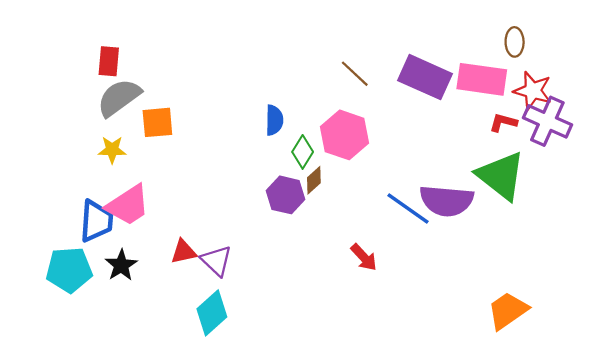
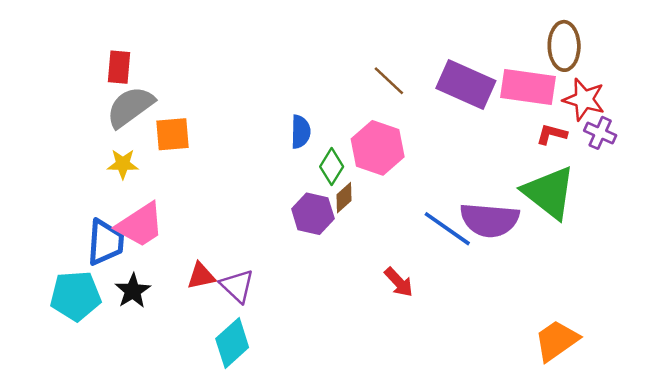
brown ellipse: (515, 42) -> (564, 46), size x1.5
purple cross: (547, 121) -> (600, 133), size x0.6

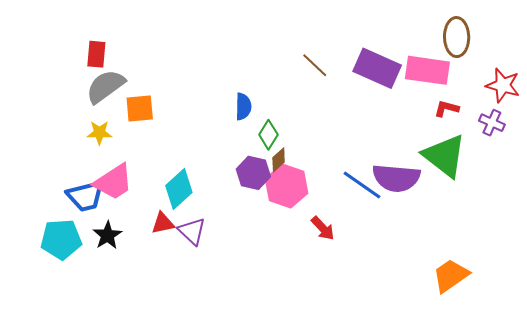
red star: (584, 99) -> (503, 85), moved
purple cross: (600, 133) -> (492, 123), moved
pink hexagon: (378, 148) -> (287, 186), moved
blue trapezoid: (105, 242) -> (85, 196), turned 72
cyan diamond: (232, 343) -> (179, 189), moved

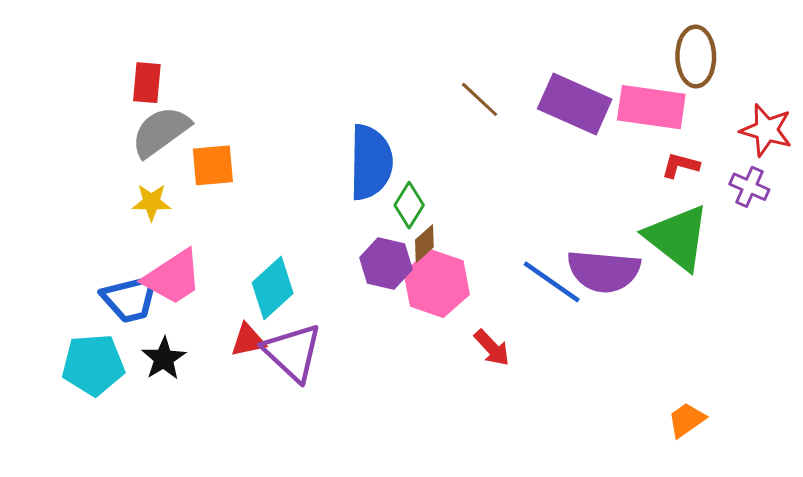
blue semicircle: (243, 106) -> (371, 162), size x1.8
purple triangle: (192, 231) -> (293, 352), size x1.4
orange trapezoid: (451, 276) -> (687, 420), size x0.7

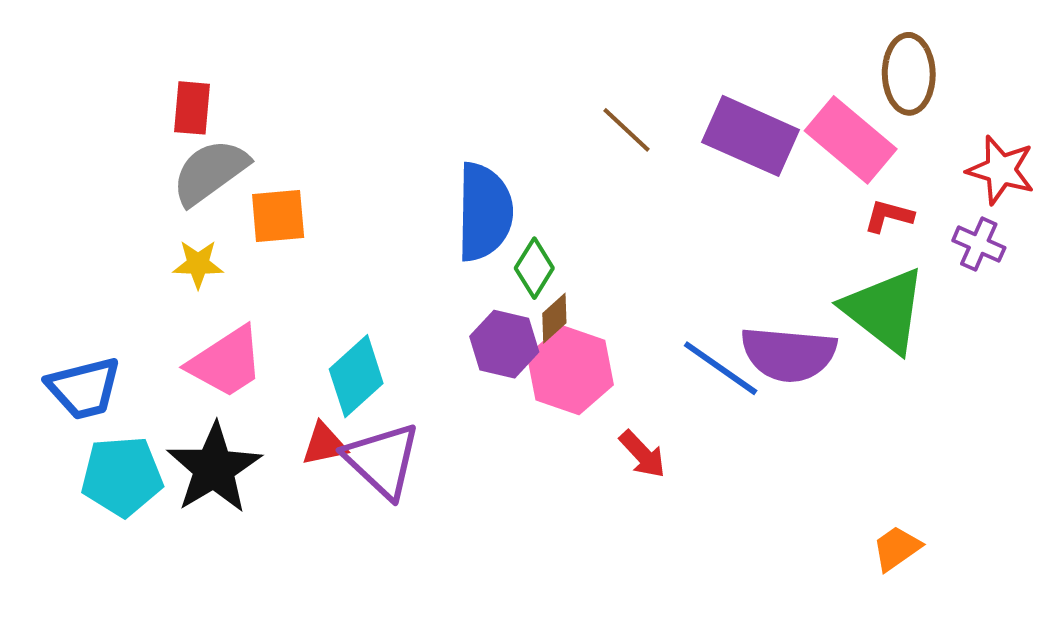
pink rectangle: (651, 107) -> (851, 140), turned 32
blue trapezoid: (130, 299) -> (84, 388), moved
black star: (164, 359) -> (214, 468), size x1.6

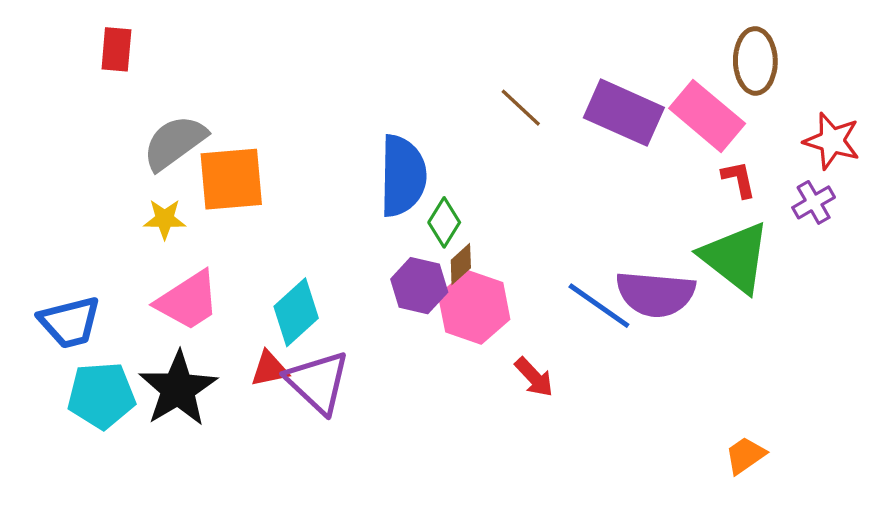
red rectangle: (192, 108) -> (116, 49), moved
orange square: (278, 216) -> (231, 179), size x1.4
red L-shape: (889, 216) -> (739, 179), turned 63
purple cross: (979, 244) -> (814, 202), turned 36

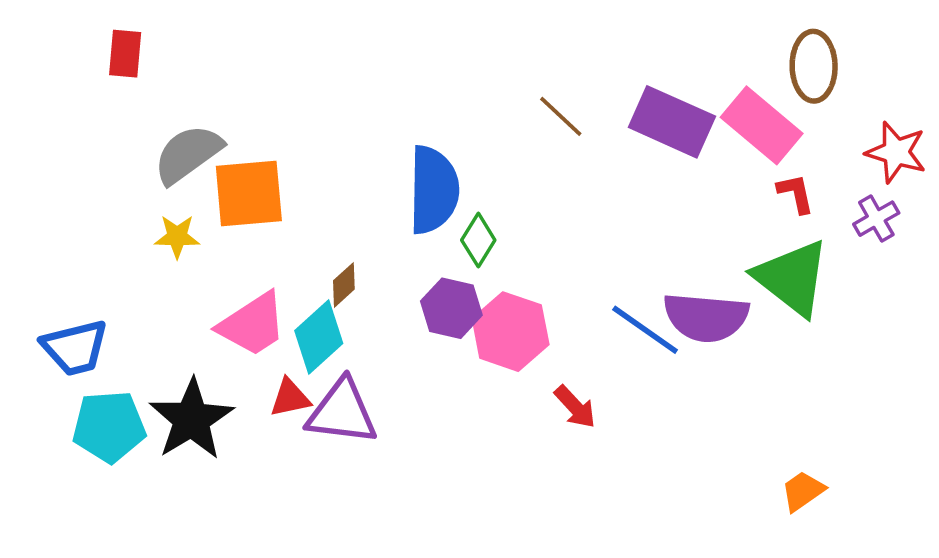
brown diamond: (461, 264) -> (344, 285), moved
pink trapezoid: (188, 301) -> (252, 324), moved
purple triangle: (318, 382) -> (342, 412), turned -36

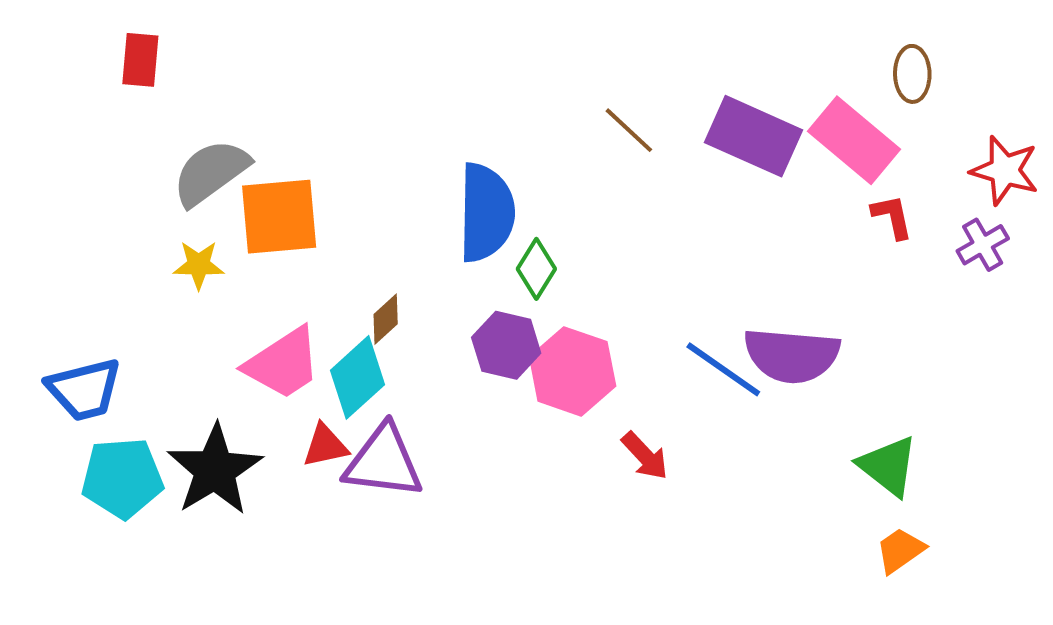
brown ellipse: (814, 66) -> (912, 74), size x0.7
green triangle: (792, 278) -> (888, 466), moved, size x0.7

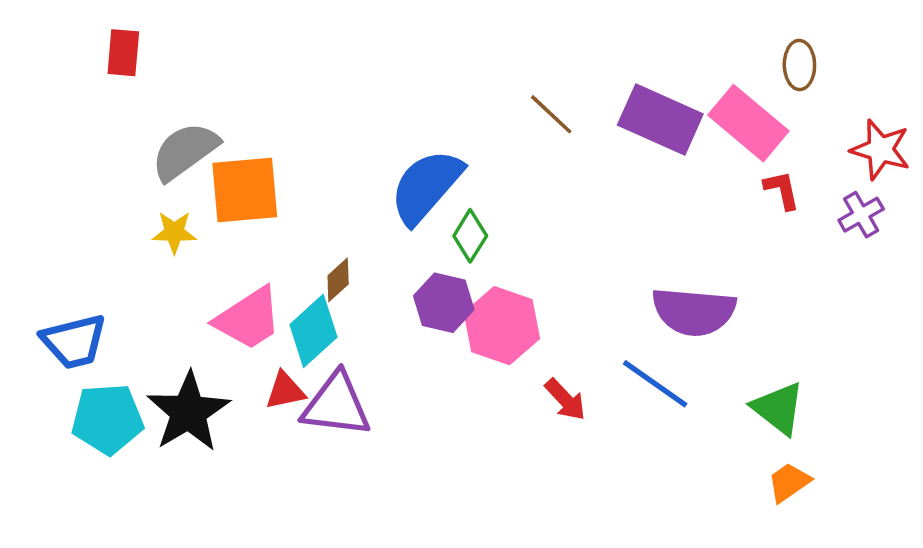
blue semicircle: (486, 213) -> (426, 186), turned -140
blue line: (723, 369) -> (655, 384), moved

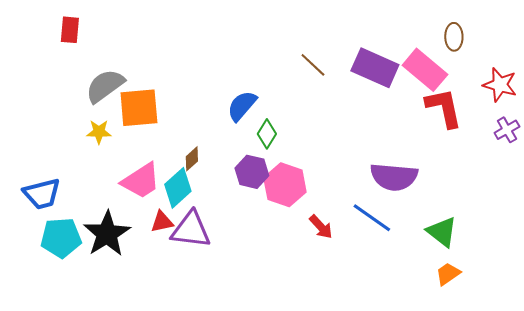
blue semicircle: (426, 186) -> (242, 106), size x0.7
red L-shape: (782, 190) -> (444, 108), size x1.8
purple cross: (861, 215) -> (507, 130), moved

